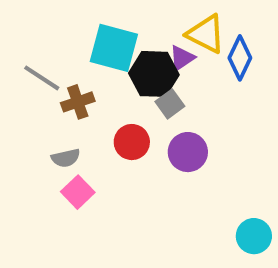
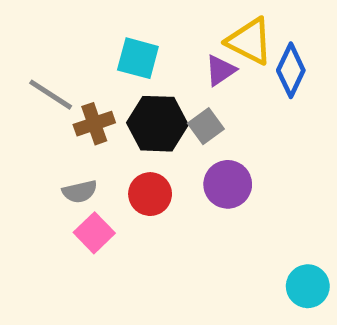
cyan square: (114, 48) -> (138, 58), size x0.7
black hexagon: (154, 74) -> (157, 124), moved
red circle: (132, 142) -> (150, 194), moved

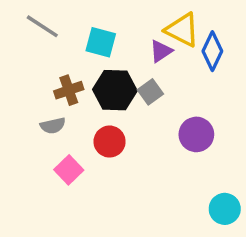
gray line: (51, 95) -> (42, 26), moved
purple circle: (228, 184) -> (196, 134), moved
gray semicircle: (80, 192) -> (53, 126), moved

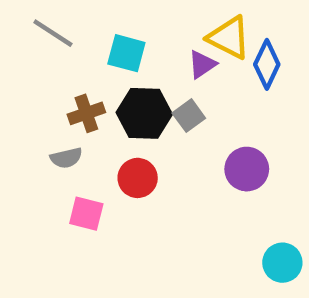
pink square: (69, 170) -> (86, 214), turned -32

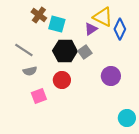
gray line: (53, 33) -> (24, 50), moved
brown cross: (86, 113) -> (39, 15), moved, turned -35
pink square: (86, 214) -> (39, 96), turned -35

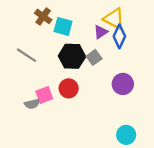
blue diamond: (120, 29) -> (119, 36), moved
gray semicircle: (30, 71) -> (32, 104), moved
pink square: (39, 96) -> (44, 95), moved
cyan circle: (127, 118) -> (126, 135), moved

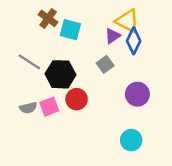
black hexagon: (72, 56) -> (60, 74), moved
gray semicircle: (32, 104) -> (28, 108), moved
cyan circle: (126, 135) -> (131, 140), moved

